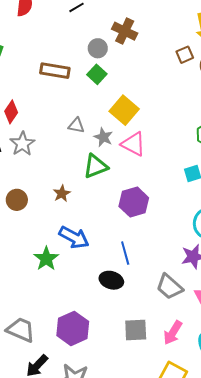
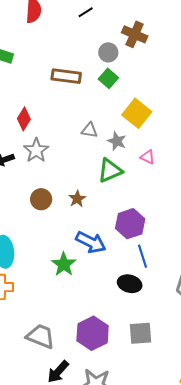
pink triangle: (133, 144) -> (148, 157), moved, size x0.6
brown circle: (17, 200) -> (41, 199), moved
purple hexagon: (134, 202) -> (130, 224), moved
gray square: (136, 330) -> (141, 333), moved

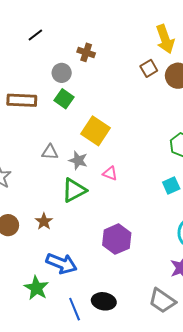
brown cross: (135, 34) -> (86, 52), size x0.7
purple hexagon: (130, 224) -> (117, 239), moved
blue line: (142, 256) -> (75, 309), moved

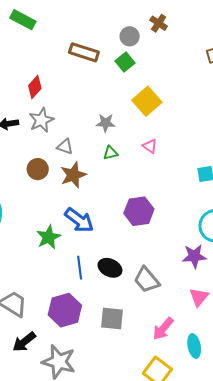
gray triangle: (50, 152) -> (65, 147), moved
gray star: (78, 160) -> (106, 123), moved, turned -30
green triangle: (74, 190) -> (111, 153), size x0.6
brown star: (44, 221) -> (73, 175), size x1.5
gray trapezoid: (162, 301) -> (147, 280), moved

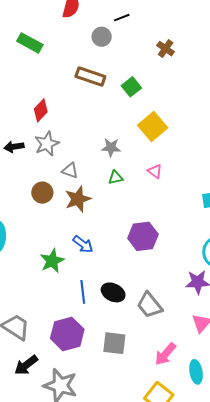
gray circle: (130, 36) -> (102, 37), moved
blue arrow: (79, 220) -> (83, 244), size x0.7

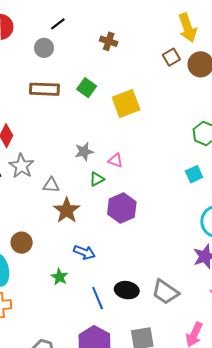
yellow square: (153, 126) -> (126, 104), moved, turned 36
pink triangle: (155, 171) -> (116, 160), moved
brown circle: (42, 193) -> (22, 243), moved
purple hexagon: (143, 236) -> (122, 208), moved
green star: (52, 261) -> (59, 277), size x0.7

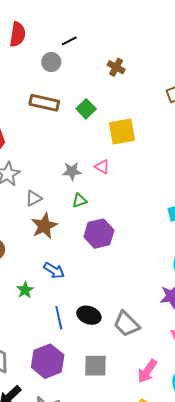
pink triangle: (116, 160) -> (102, 167), moved
gray triangle: (51, 185) -> (34, 198), turned -42

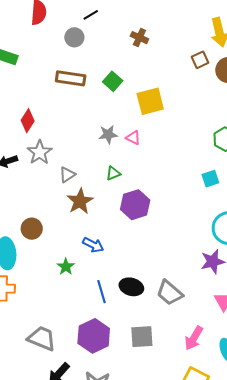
gray star: (72, 171) -> (108, 134), moved

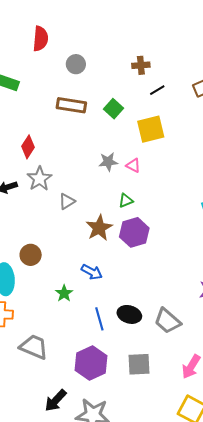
black line: (91, 15) -> (157, 90), moved
brown cross: (139, 38) -> (141, 65), turned -30
green triangle: (113, 173) -> (126, 201), moved
brown star: (80, 201) -> (99, 228), moved
gray trapezoid: (42, 338) -> (34, 347), moved

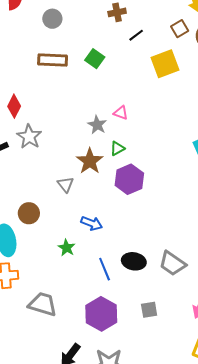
yellow square: (151, 129) -> (165, 64), moved
gray star: (108, 162) -> (97, 125), moved, turned -30
gray triangle: (67, 201) -> (65, 184), moved, turned -30
brown star: (99, 228) -> (90, 161), moved
gray square: (139, 364) -> (149, 310), size x0.7

